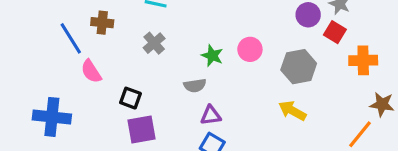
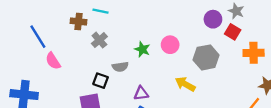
brown cross: (102, 23) -> (79, 22), moved
gray semicircle: (195, 86) -> (120, 67), moved
black square: (130, 98) -> (101, 81), moved
yellow arrow: (292, 111) -> (185, 84), moved

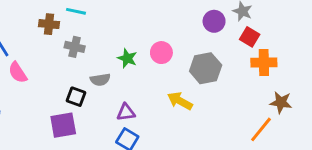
red square: (233, 32) -> (250, 37), moved
gray cross: (99, 40) -> (75, 47), turned -35

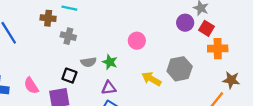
purple circle: (214, 21) -> (185, 23), moved
green star: (127, 58) -> (110, 62), moved
gray hexagon: (206, 68) -> (180, 69), moved
pink semicircle: (18, 72) -> (31, 86), moved

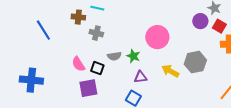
pink circle: (137, 41) -> (157, 37), size x1.5
pink semicircle: (31, 86) -> (78, 64), moved
purple triangle: (109, 88) -> (140, 77), moved

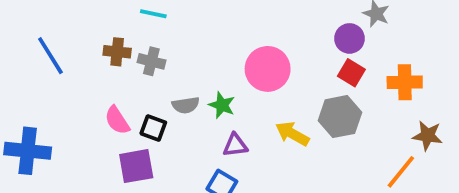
brown cross: (78, 17) -> (117, 52), moved
red square: (219, 26) -> (351, 73), moved

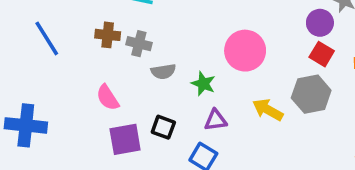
gray semicircle: (186, 105) -> (163, 71), moved
black square: (153, 128) -> (163, 127), moved

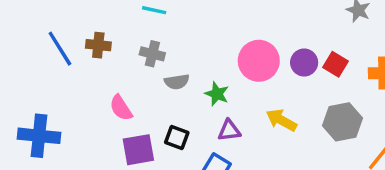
purple circle: (320, 23) -> (304, 63), moved
brown cross: (108, 35) -> (98, 45), moved
gray hexagon: (311, 94) -> (342, 122), moved

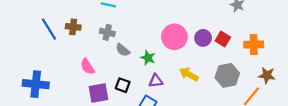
gray semicircle: (177, 82) -> (123, 50), turned 48

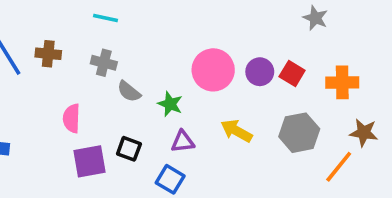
pink semicircle: (87, 67) -> (72, 118), turned 35

